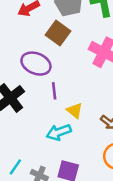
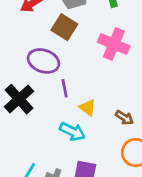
cyan arrow: (59, 132) -> (72, 132), turned -130

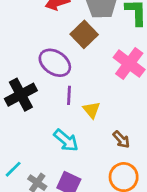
yellow triangle: (88, 108) -> (92, 110), moved

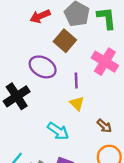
purple line: (69, 95) -> (76, 81), moved

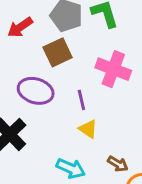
brown square: (65, 41) -> (58, 52), turned 35
brown arrow: (104, 126) -> (118, 164), moved

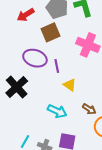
purple line: (81, 100) -> (57, 66), moved

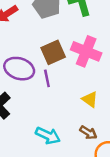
brown square: (50, 32) -> (53, 52), moved
yellow triangle: (70, 85) -> (90, 99), moved

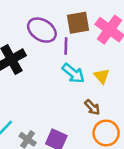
cyan arrow: (48, 136) -> (73, 73), moved

